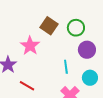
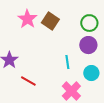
green circle: (76, 28) -> (89, 23), moved
pink star: (30, 46) -> (27, 19), moved

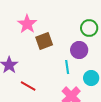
brown square: (50, 21) -> (44, 41), moved, turned 36
purple circle: (88, 45) -> (79, 50), moved

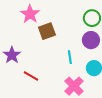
purple circle: (79, 50) -> (91, 40), moved

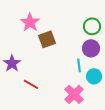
cyan line: (70, 57) -> (79, 65), moved

